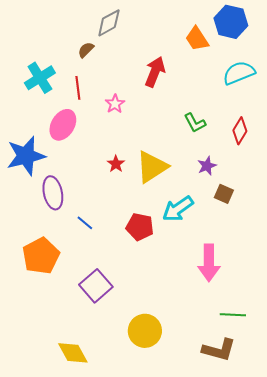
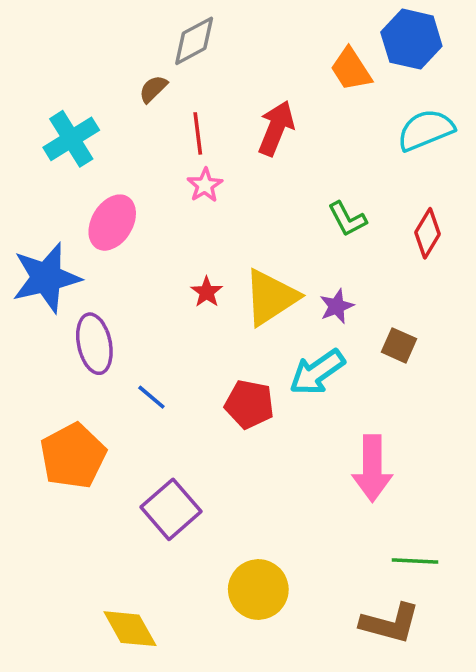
red line: (78, 88) -> (198, 133), moved
purple star: (207, 166) -> (337, 306), moved

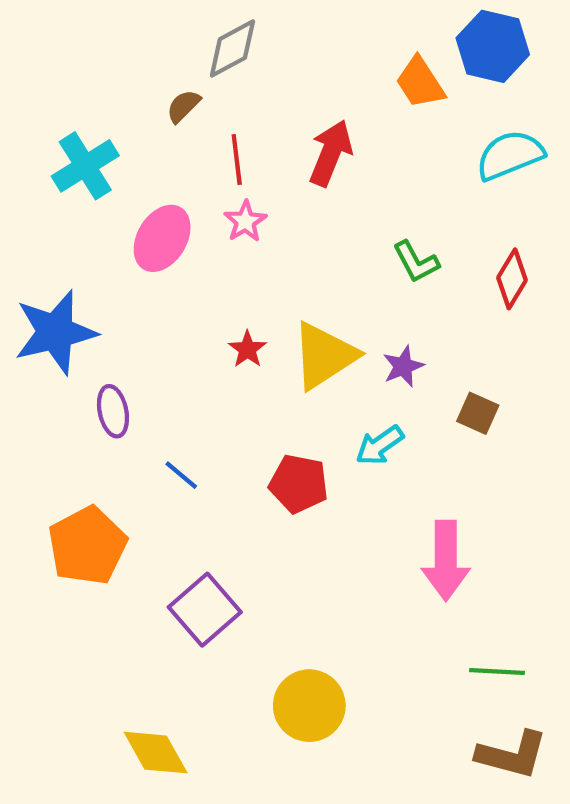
pink ellipse: (112, 223) -> (162, 238), moved
purple ellipse: (94, 344) -> (113, 411), size x0.7
cyan arrow: (317, 372) -> (380, 445), size x0.7
brown L-shape: (390, 623) -> (512, 755), moved

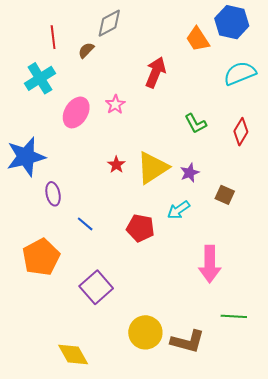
red line: (237, 159) -> (53, 37), moved
brown L-shape: (512, 755) -> (188, 341), moved

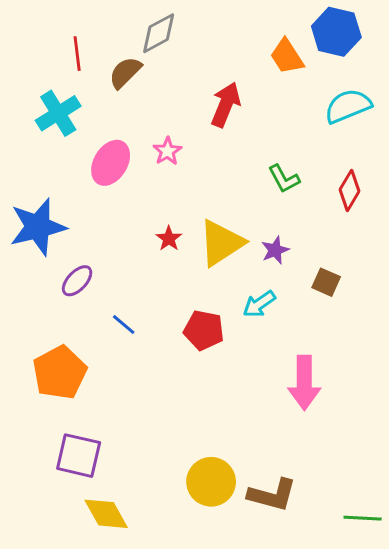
brown semicircle: (86, 50) -> (125, 72), size x1.4
purple ellipse: (53, 194) -> (77, 281), turned 55
purple square: (96, 287) -> (79, 456), moved, turned -36
green line: (234, 316) -> (363, 518), moved

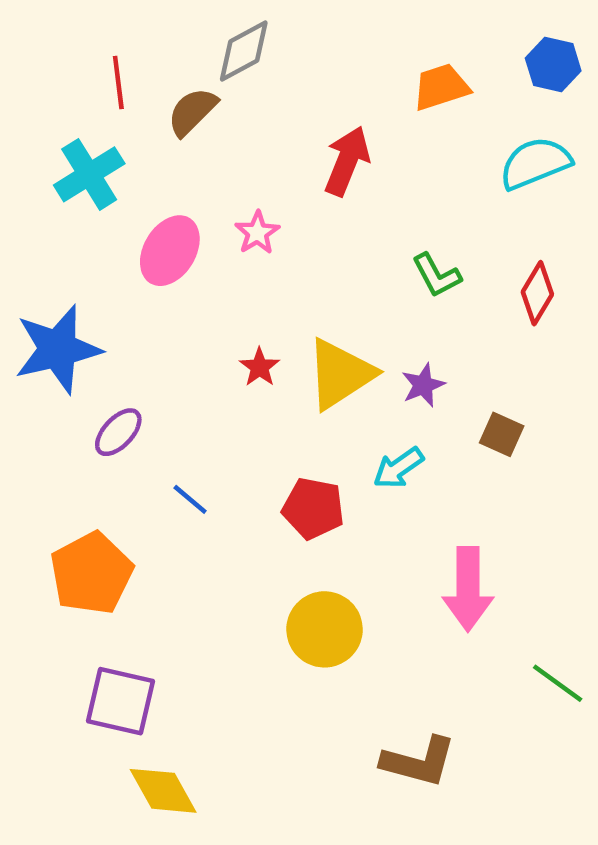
blue hexagon: (336, 32) -> (553, 65), moved, size x0.7
orange trapezoid: (287, 56) -> (441, 87), turned 105
yellow circle: (211, 482) -> (325, 629), moved
green line: (363, 518) -> (558, 683), moved, turned 33

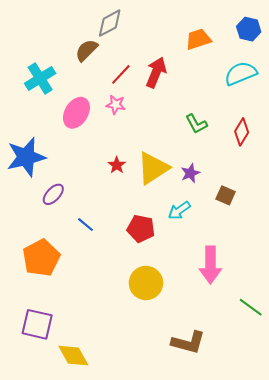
red line: (118, 82) -> (121, 74), moved, turned 50
pink star: (257, 233) -> (116, 105), turned -30
purple square: (121, 701) -> (37, 324), moved

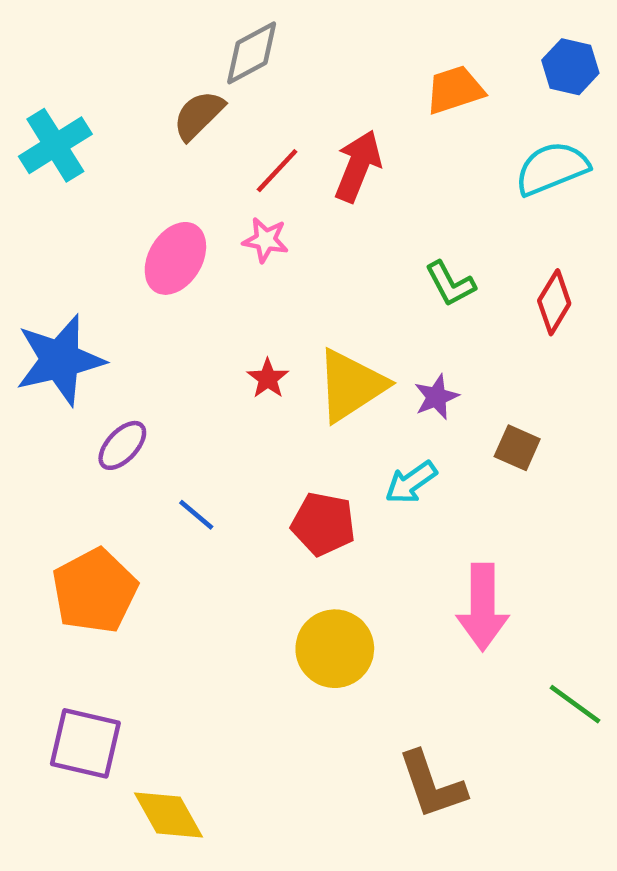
cyan cross: (40, 78) -> (55, 145), moved
brown L-shape: (188, 342) -> (432, 785), turned 56

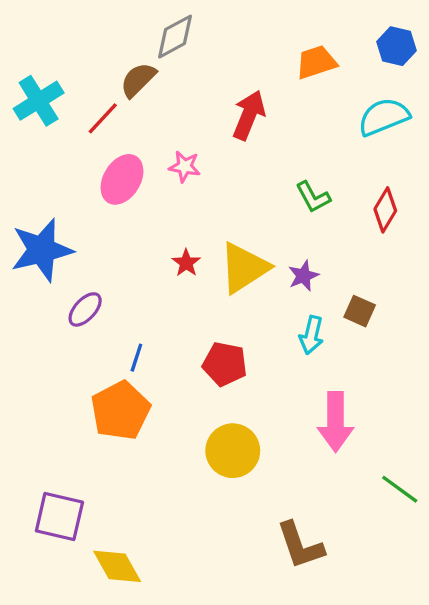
red line: (277, 171) -> (103, 118), moved
cyan arrow: (411, 482) -> (311, 335), moved, turned -42
blue line: (196, 515) -> (136, 358), turned 68
orange pentagon: (95, 591) -> (120, 411), moved

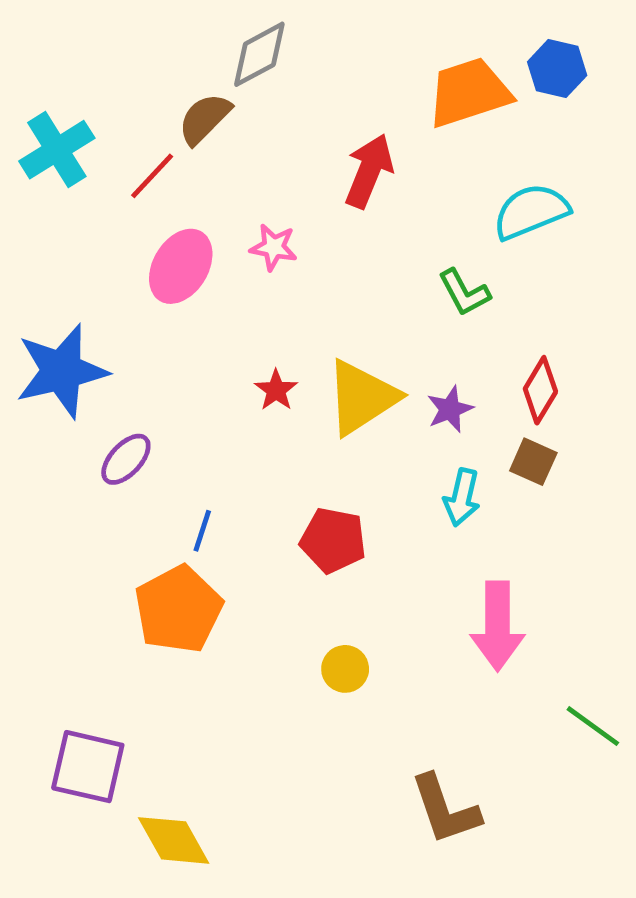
blue hexagon: (397, 46) -> (557, 69), moved
orange trapezoid: (316, 62) -> (469, 92), size x1.4
cyan semicircle: (384, 117) -> (531, 212), moved
red diamond: (385, 210) -> (540, 390), moved
yellow circle: (233, 451) -> (345, 669), size x0.6

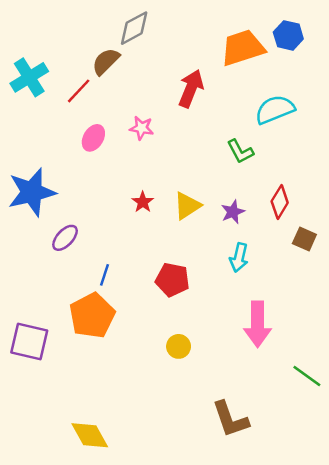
pink ellipse: (181, 266) -> (93, 138), size x0.7
yellow triangle: (362, 397) -> (187, 206), size x0.7
brown square: (533, 462) -> (304, 239), moved
purple square: (88, 767) -> (29, 341), moved

